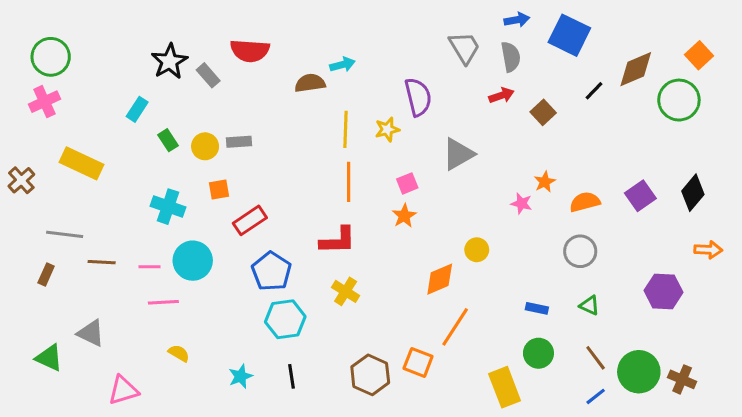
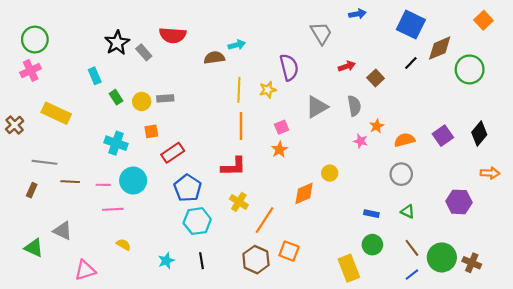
blue square: (569, 35) -> (411, 25), moved
orange square: (699, 55) -> (483, 20), moved
gray semicircle: (511, 57) -> (354, 106), moved
cyan rectangle: (137, 109) -> (95, 76), turned -56
orange line: (455, 327) -> (265, 220), moved

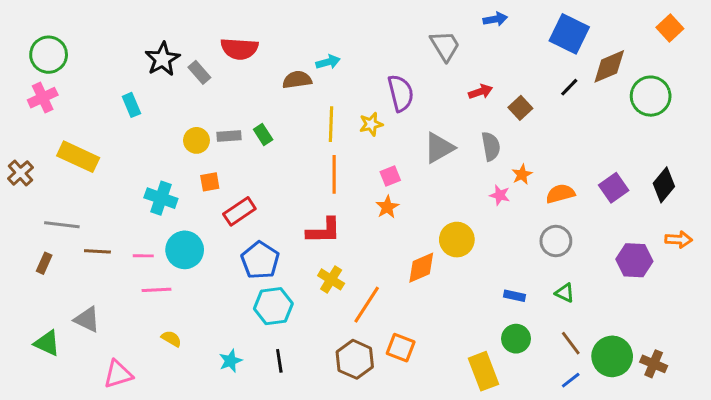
green rectangle: (116, 97) -> (263, 135), moved
yellow circle: (330, 173) -> (457, 240), size x1.5
purple hexagon: (459, 202) -> (634, 260), moved

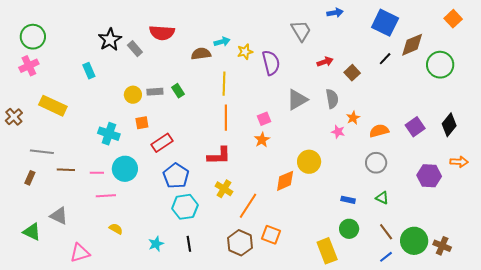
yellow star: (371, 124) -> (245, 52), moved

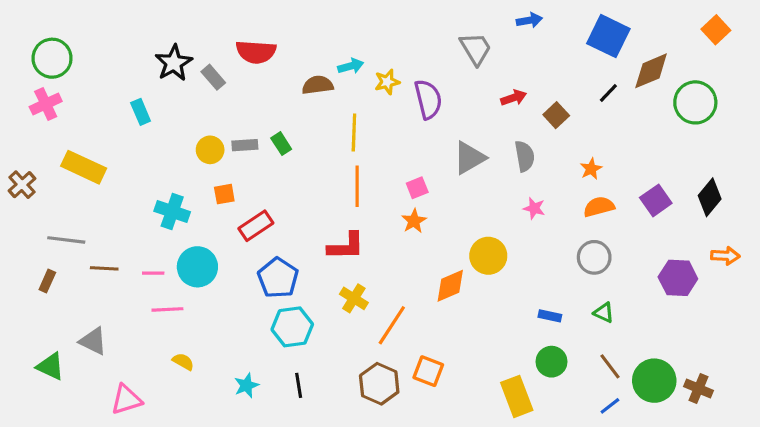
orange star: (353, 118) -> (591, 169), moved

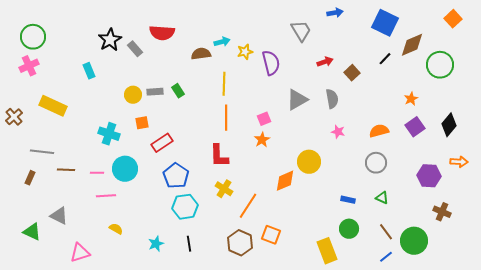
orange star: (591, 169) -> (411, 99), moved
red L-shape: (346, 246) -> (219, 156), turned 90
brown cross: (698, 389) -> (442, 212), moved

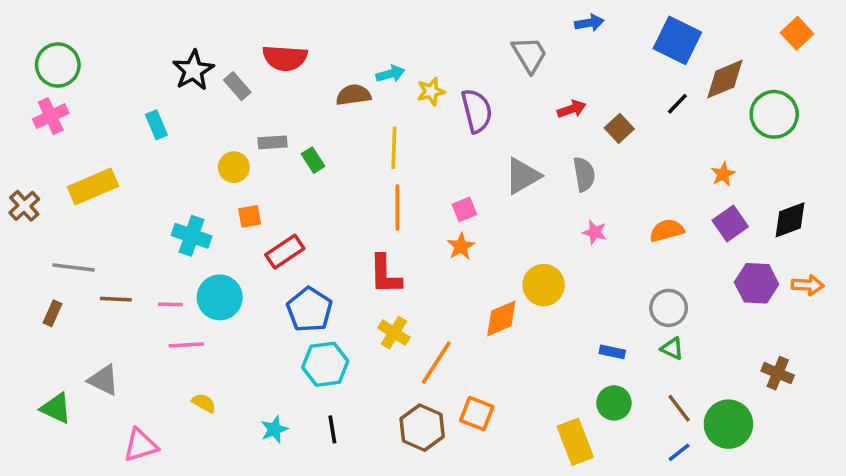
gray rectangle: (155, 92) -> (272, 142), moved
yellow rectangle: (53, 106) -> (93, 186), turned -48
black diamond: (449, 125) -> (790, 220), turned 30
gray circle: (376, 163) -> (669, 308), moved
purple hexagon: (429, 176) -> (757, 283), moved

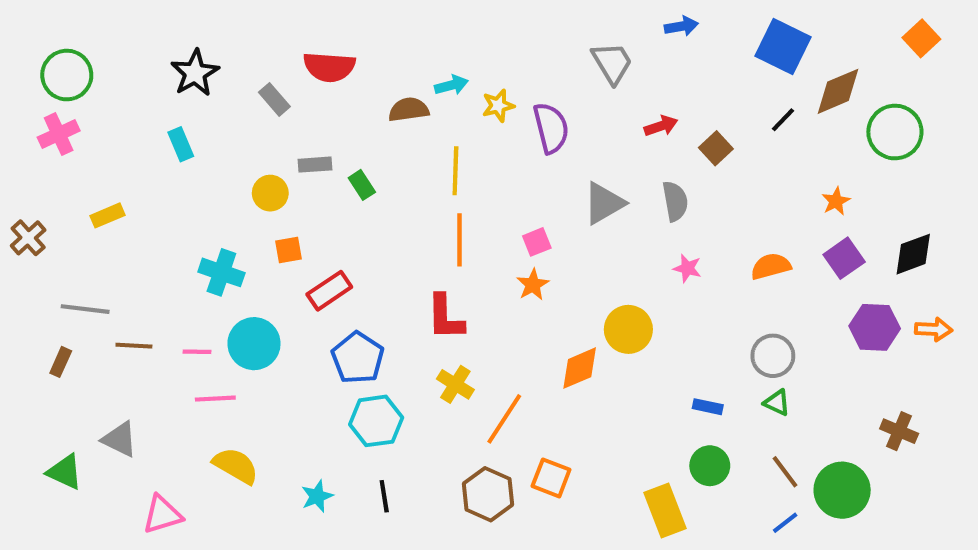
black star: (193, 70) -> (195, 73), moved
yellow rectangle: (93, 186) -> (107, 215), size x0.6
yellow semicircle: (204, 403) -> (236, 466), size x1.6

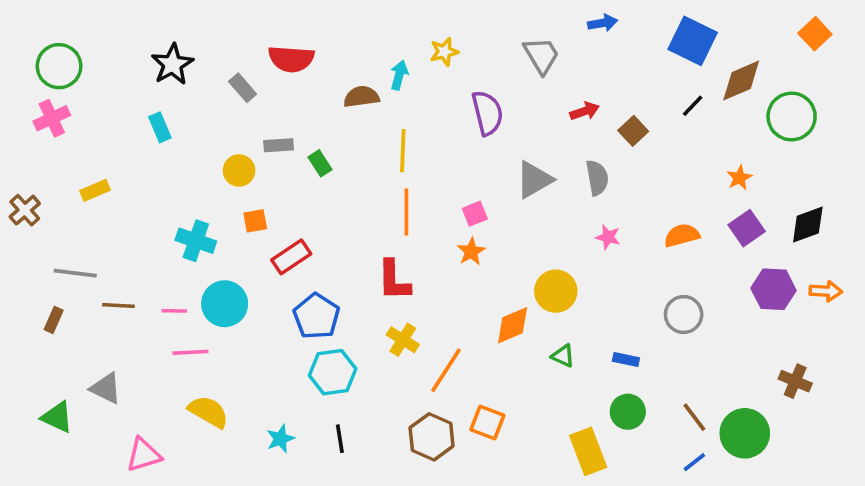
cyan arrow: (451, 85) -> (399, 75), turned -60
yellow star: (498, 106) -> (444, 52), moved
green triangle: (777, 403) -> (563, 356), moved

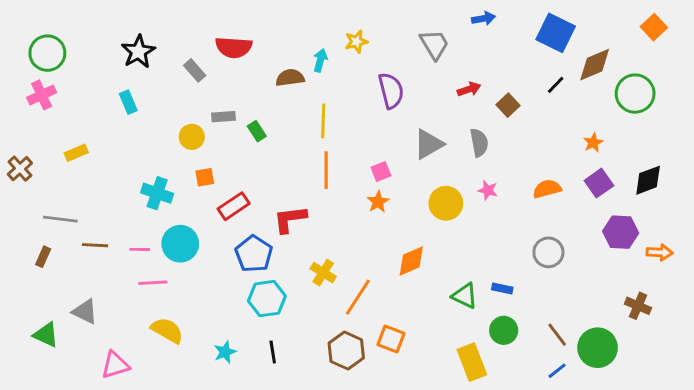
red L-shape: (394, 280) -> (290, 219), moved, turned 84
yellow circle: (556, 291) -> (446, 203), moved
orange arrow: (826, 291) -> (660, 252), moved
green triangle: (563, 356) -> (465, 296), moved, size x1.4

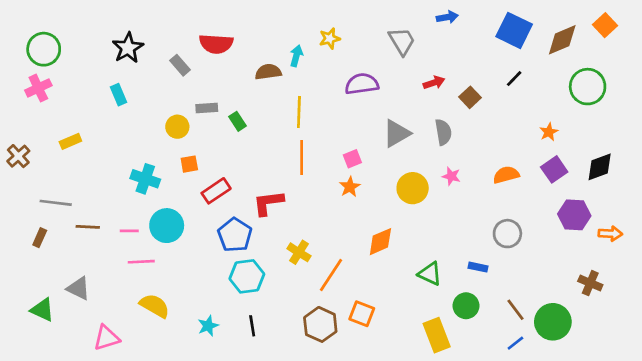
brown diamond: (595, 65) -> (562, 40), moved
purple semicircle: (391, 91) -> (362, 84), turned -84
blue rectangle: (502, 288) -> (478, 267), moved

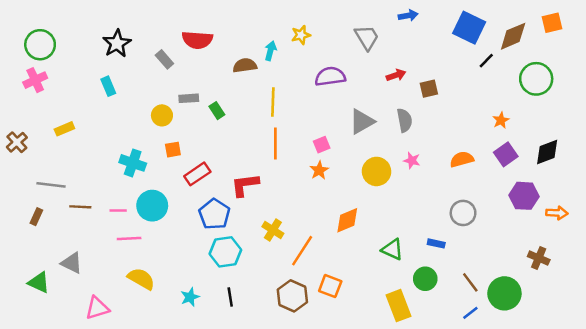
orange square: (605, 25) -> (552, 23), turned 30
black line: (514, 79) -> (486, 61), moved
brown square: (470, 97) -> (429, 89), turned 30

